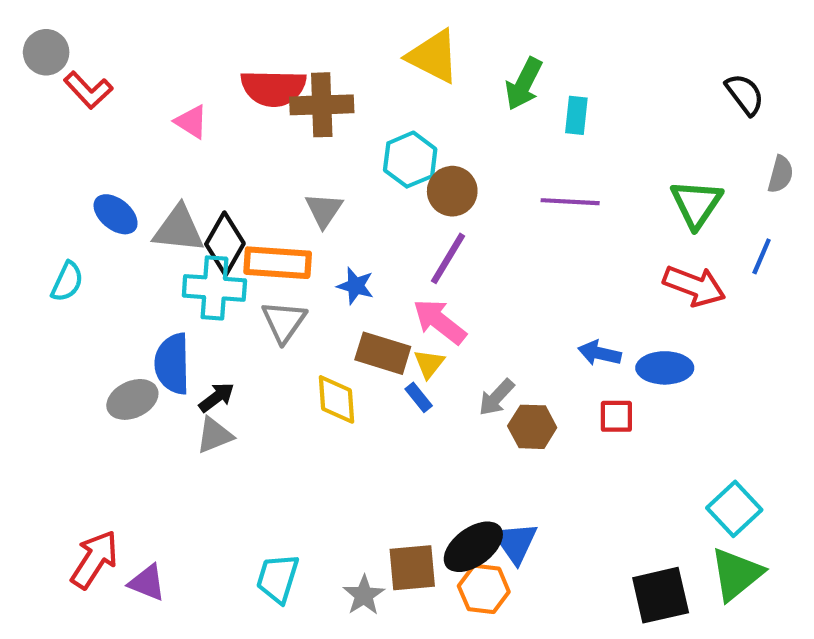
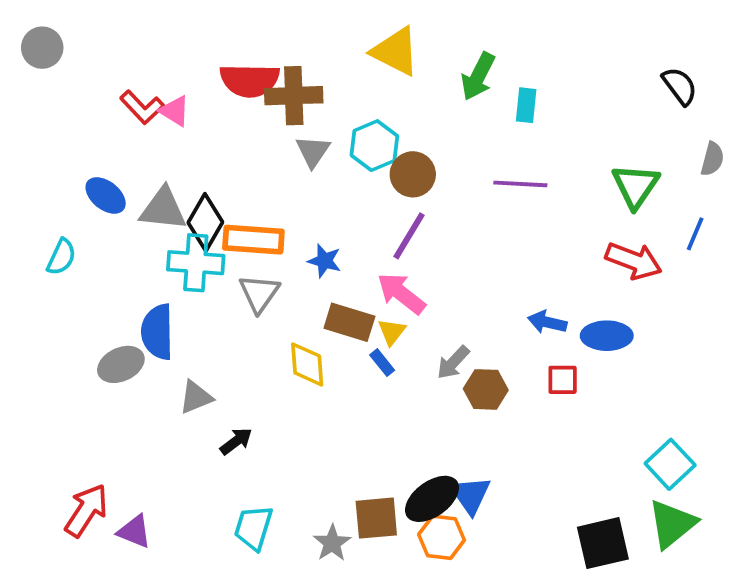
red L-shape: (88, 90) -> (142, 107), moved
gray triangle: (324, 210) -> (313, 151), moved
black arrow: (217, 397) -> (236, 441), moved

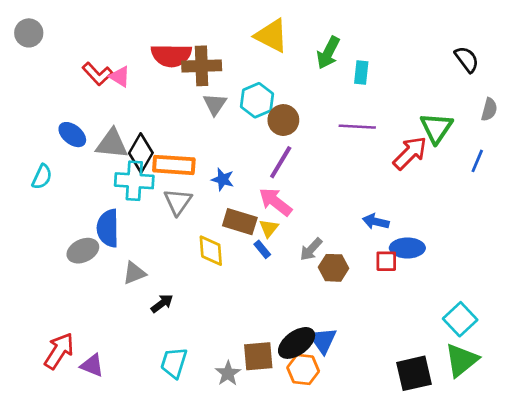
red arrow: (634, 261) -> (410, 153), moved, turned -66
blue ellipse: (607, 336) -> (407, 248), moved

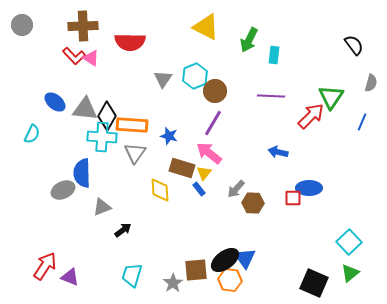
brown cross: (202, 66) -> (83, 26), moved
blue arrow: (376, 222) -> (278, 152), moved
green triangle: (461, 360) -> (350, 273), size x0.7
black square: (414, 373) -> (314, 283), turned 36

